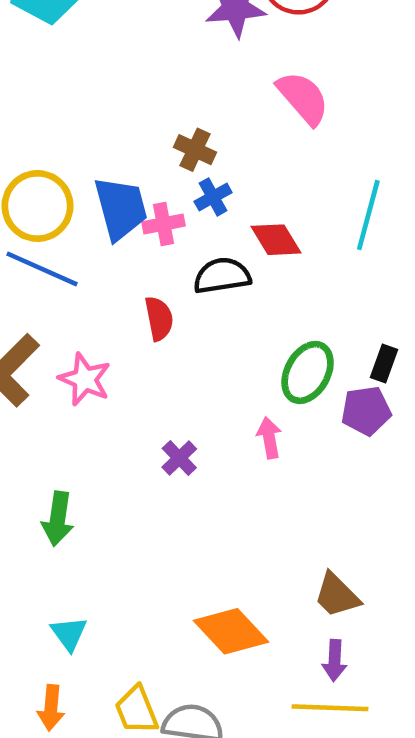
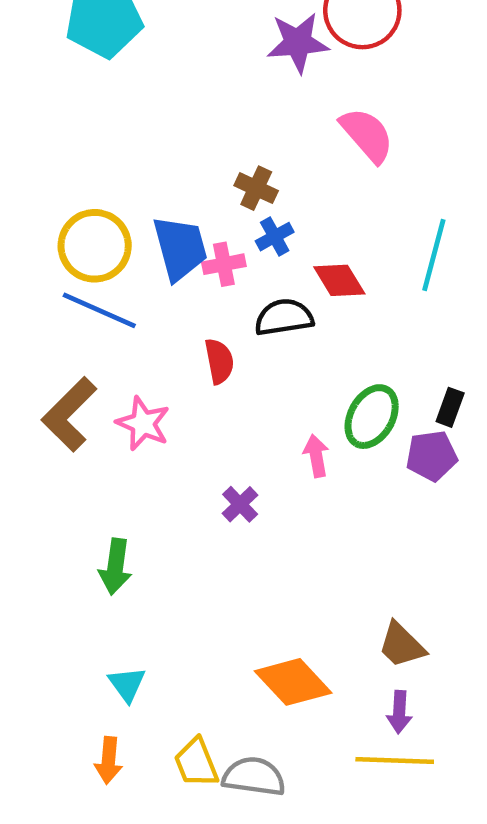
pink arrow: (269, 438) -> (316, 456), moved

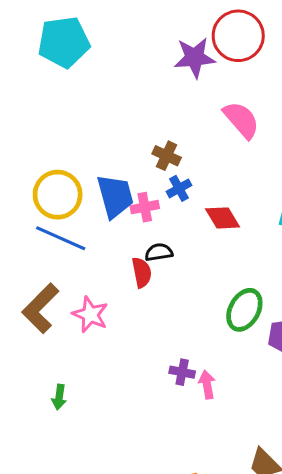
black semicircle: (284, 317) -> (159, 252), moved, size x0.7
pink arrow: (316, 456) -> (207, 385), moved
purple cross: (240, 504) -> (182, 372), moved, turned -35
green arrow: (115, 567) -> (59, 397), moved, size x0.7

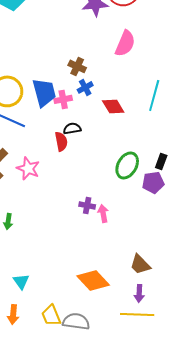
pink semicircle: (241, 120) -> (125, 43), turned 64

